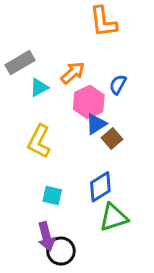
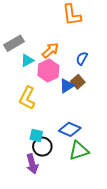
pink hexagon: (89, 102) -> (48, 71), moved
brown square: (112, 139) -> (78, 82), moved
blue diamond: (100, 187) -> (70, 129), turned 55
black circle: (61, 251) -> (42, 147), moved

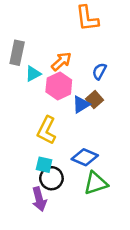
gray rectangle: (14, 43) -> (17, 53), turned -48
yellow L-shape: (27, 98) -> (47, 130), moved

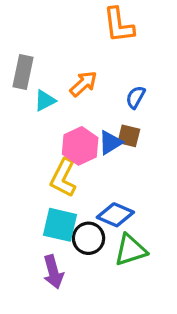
pink hexagon: (59, 86) -> (80, 146), moved
brown square: (95, 100) -> (129, 136), turned -35
cyan square: (44, 165) -> (60, 225), size x1.5
black circle: (51, 178) -> (88, 238), moved

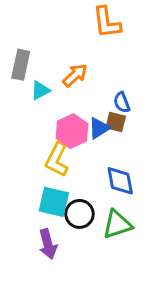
blue semicircle: (136, 97) -> (122, 102), moved, turned -50
blue diamond: (115, 215) -> (120, 181), moved, turned 56

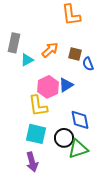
blue semicircle: (122, 102) -> (88, 64), moved
brown square: (116, 122) -> (75, 54), moved
yellow L-shape: (57, 160) -> (38, 106), turned -35
black circle: (80, 214) -> (64, 138), moved

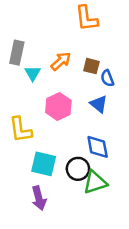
cyan triangle: (27, 60) -> (33, 73), turned -32
blue triangle: (66, 85) -> (99, 104), moved, turned -49
yellow L-shape: (38, 106) -> (20, 130), moved

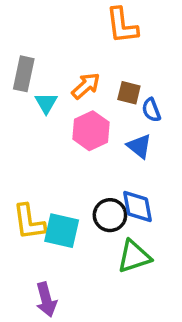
pink hexagon: (58, 106) -> (91, 131), moved
yellow L-shape: (20, 130) -> (29, 222), moved
black circle: (78, 169) -> (110, 215), moved
purple arrow: (39, 198) -> (46, 300), moved

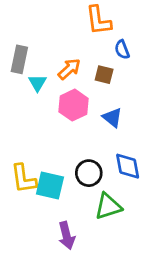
blue semicircle: (151, 110) -> (122, 50), moved
blue diamond: (138, 207) -> (128, 166), moved
purple arrow: (46, 300) -> (67, 236), moved

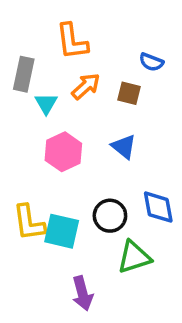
orange L-shape: (98, 20) -> (72, 41), moved
blue semicircle: (122, 50) -> (151, 62), turned -48
pink hexagon: (74, 105) -> (63, 152), moved
blue triangle: (112, 118) -> (124, 147), moved

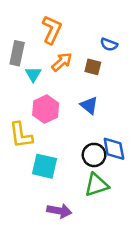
orange L-shape: (72, 41) -> (52, 30), turned -148
black circle: (110, 216) -> (94, 155), moved
yellow L-shape: (29, 223) -> (21, 135), moved
purple arrow: (82, 293) -> (59, 211), turned -65

